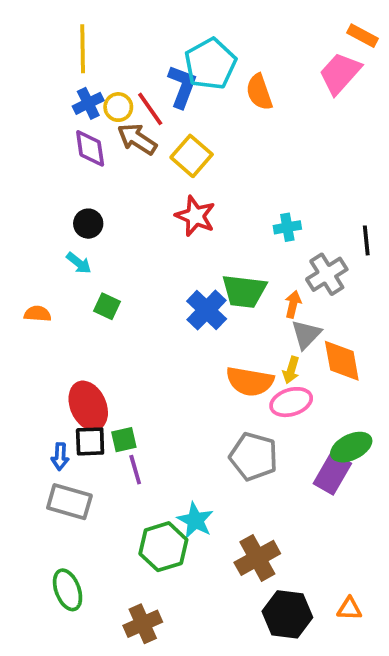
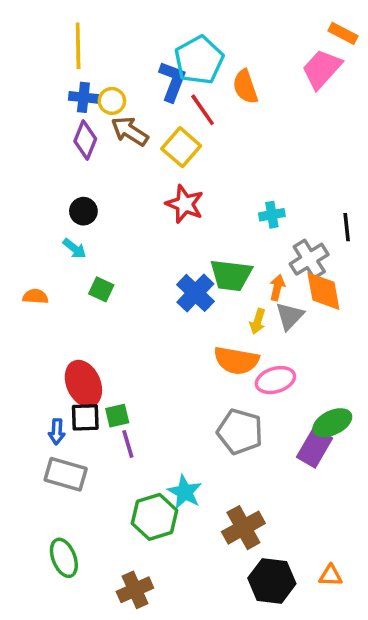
blue cross: (88, 103) -> (83, 97), turned 32
red line: (150, 109) -> (203, 110), moved
purple diamond: (90, 148) -> (85, 140), turned 30
orange diamond: (342, 361) -> (323, 291), moved
yellow arrow: (291, 370) -> (258, 321), moved

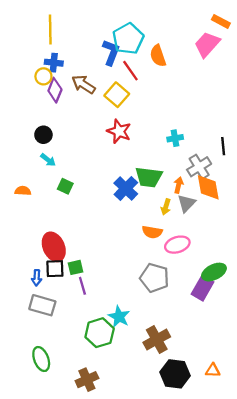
yellow circle: (112, 101) -> (43, 76), moved
black circle: (83, 211) -> (43, 135), moved
orange semicircle: (236, 360) -> (152, 232), size x0.7

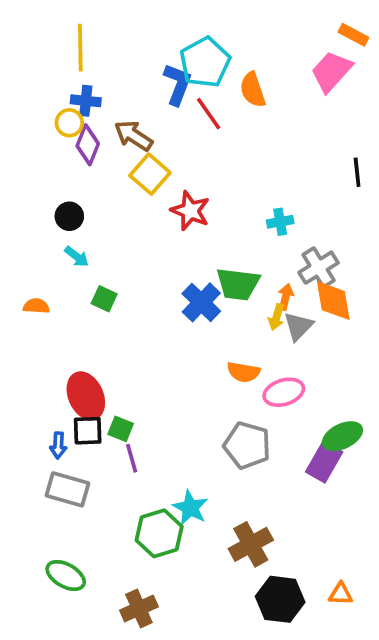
yellow square: (117, 95) -> (150, 174), moved
black line: (223, 146) -> (357, 172), moved
yellow arrow: (166, 207) -> (276, 317), moved
green square: (76, 267) -> (121, 429), turned 35
green ellipse: (41, 359) -> (66, 576), turned -40

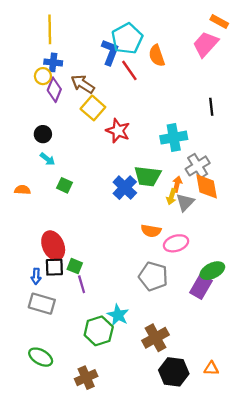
black line: (357, 172) -> (211, 107), moved
cyan cross: (280, 222) -> (174, 138), size x1.6

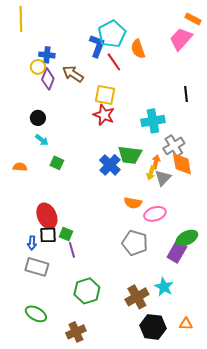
yellow line: (50, 29) -> (21, 19), moved
yellow square: (93, 108) -> (105, 95), moved, turned -30
cyan star: (118, 315) -> (164, 287), moved

